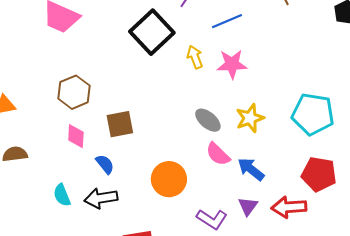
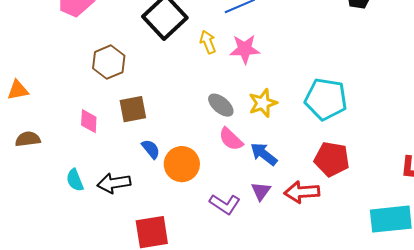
brown hexagon: (74, 92) -> (109, 62), moved
blue semicircle: (105, 164) -> (151, 149), moved

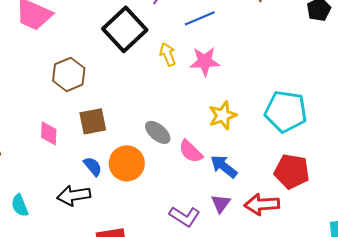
gray ellipse: (221, 105) -> (158, 132), moved
blue semicircle: (151, 149) -> (93, 166), moved
orange circle: (182, 164) -> (127, 163), moved
cyan semicircle: (75, 180) -> (20, 205), moved

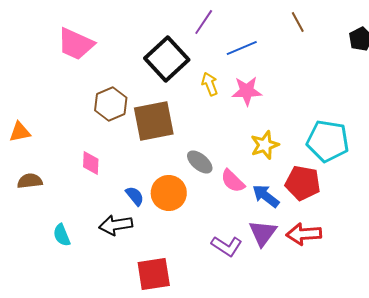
brown square: (93, 121) -> (154, 121), moved, size x1.5
red pentagon: (292, 171) -> (303, 183), moved
purple triangle: (221, 203) -> (263, 233), size x1.4

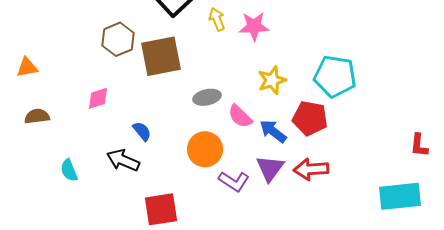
gray ellipse: (200, 162) -> (207, 97), turned -52
pink diamond: (91, 163) -> (98, 98), turned 70
orange circle: (169, 193) -> (205, 149), moved
black arrow: (116, 225) -> (123, 160), turned 32

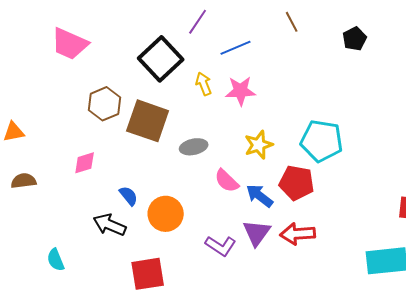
brown square: (161, 56) -> (148, 121), turned 30
gray ellipse: (207, 97) -> (194, 147), moved
orange circle: (205, 149) -> (166, 214), moved
cyan semicircle: (69, 170) -> (56, 260), moved

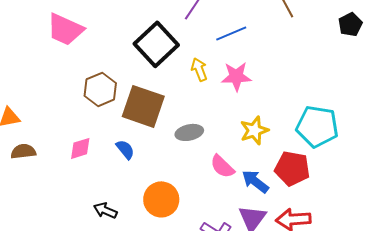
brown semicircle: (24, 181) -> (23, 151), moved
blue semicircle: (129, 196) -> (125, 149), moved
black arrow: (110, 225) -> (105, 210), size x0.7

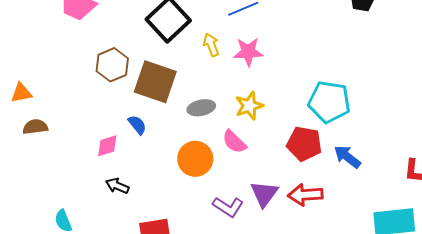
yellow star: (254, 130) -> (249, 106), moved
pink diamond: (80, 148) -> (107, 146), moved
blue arrow: (255, 181) -> (347, 157), moved
orange circle: (161, 199) -> (195, 159), moved

